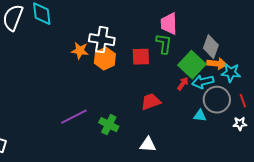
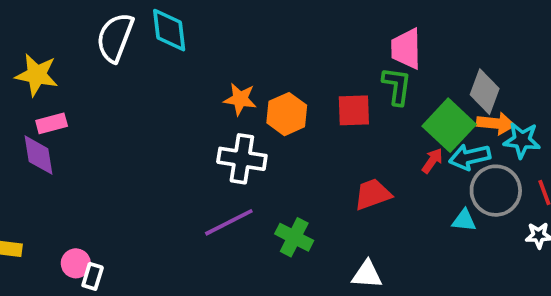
white cross: (102, 40) -> (242, 159), moved

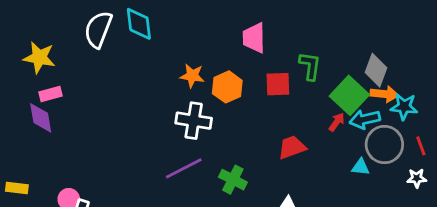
pink trapezoid: (406, 49) -> (254, 38), moved

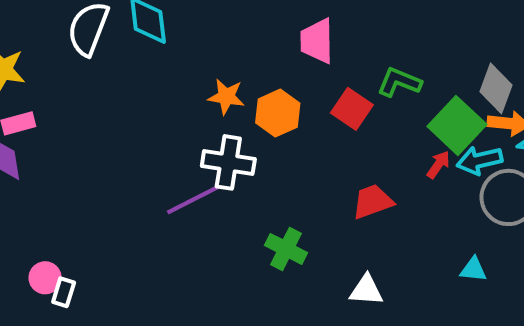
green L-shape: (310, 66) -> (399, 82), turned -76
red square: (278, 84) -> (352, 109), turned 36
cyan triangle: (361, 167) -> (473, 270), moved
purple line: (184, 168) -> (193, 200), moved

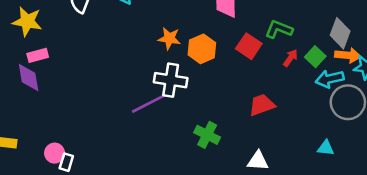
green square: (457, 125) -> (315, 57), size x0.6
red arrow: (438, 165) -> (291, 58), moved

